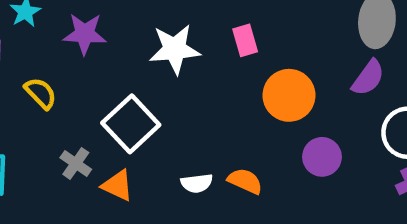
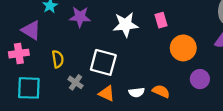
yellow semicircle: (41, 93) -> (58, 59), moved, turned 35
white square: (131, 124) -> (103, 62), turned -32
orange triangle: (118, 185) -> (107, 94), moved

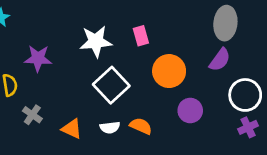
purple star: (80, 17) -> (38, 58), moved
white square: (103, 62) -> (111, 85), moved, turned 32

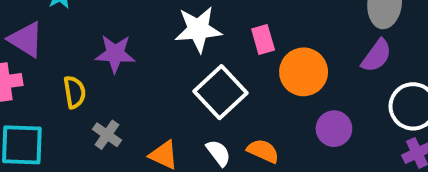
pink rectangle: (141, 36) -> (263, 39), moved
white semicircle: (110, 127) -> (218, 153), turned -120

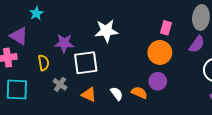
pink rectangle: (263, 39) -> (166, 28), moved, turned 32
white square: (220, 92) -> (86, 63), moved, turned 35
purple circle: (334, 129) -> (158, 81), moved

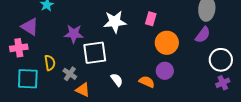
pink rectangle: (166, 28) -> (151, 19), moved
yellow semicircle: (44, 63) -> (50, 63), moved
white semicircle: (117, 94) -> (117, 80), moved
orange triangle: (89, 95) -> (83, 90), moved

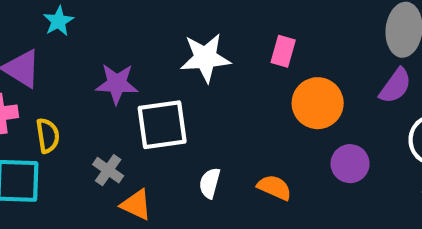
yellow semicircle: (50, 63) -> (48, 136), moved
purple circle: (165, 71) -> (350, 164), moved
white semicircle: (117, 80) -> (210, 183), turned -128

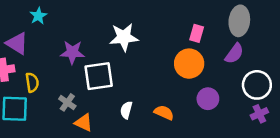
pink rectangle: (283, 51) -> (197, 33), moved

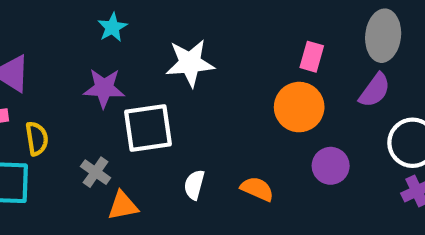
cyan star: (38, 16) -> (112, 27), moved
orange triangle: (84, 123) -> (123, 206), turned -36

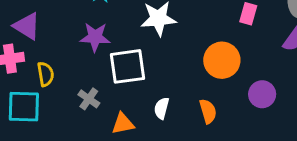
orange circle: (299, 107) -> (222, 60), moved
orange semicircle: (257, 189) -> (208, 111), turned 50
orange triangle: (123, 206) -> (123, 124), moved

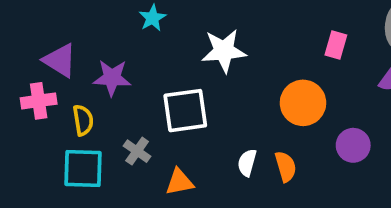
purple star: (95, 37) -> (112, 78), moved
cyan square: (24, 107) -> (83, 168), moved
white semicircle: (162, 108) -> (247, 163), moved

